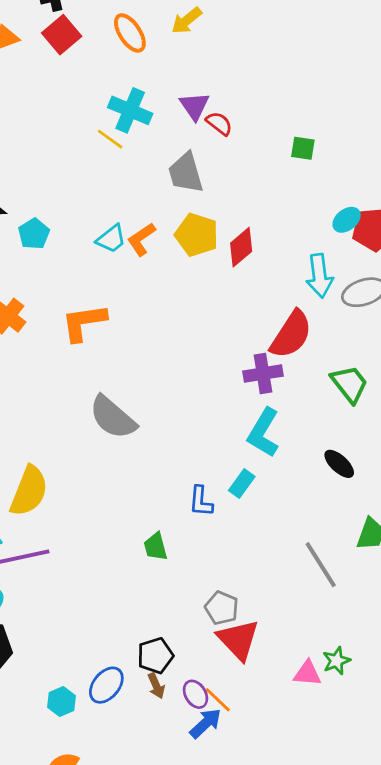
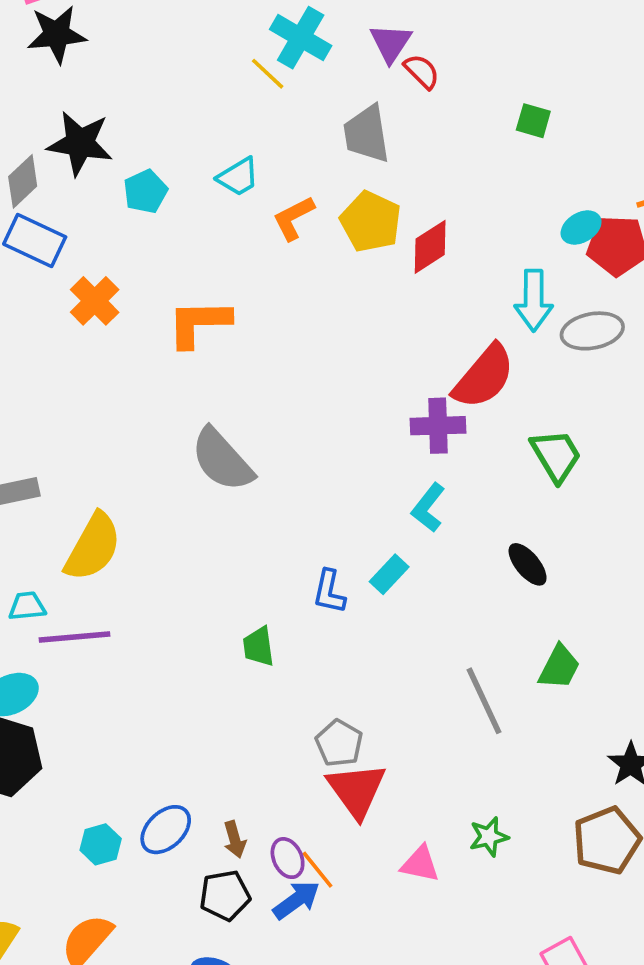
cyan trapezoid: (111, 239) -> (238, 177), moved
cyan L-shape: (263, 433) -> (428, 508), size x0.7
black pentagon: (155, 656) -> (225, 895), moved
pink triangle: (307, 673) -> (420, 864), moved

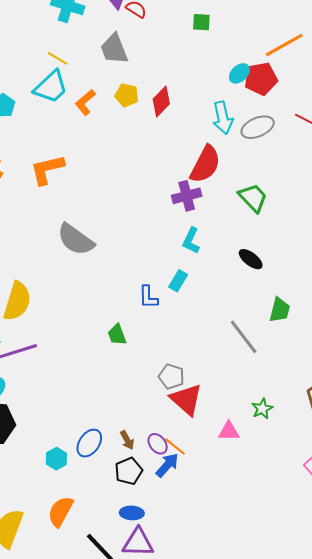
yellow line: (268, 74) -> (58, 58), moved
cyan trapezoid: (238, 177) -> (51, 87), size x1.5
yellow pentagon: (371, 222) -> (127, 95), size x0.7

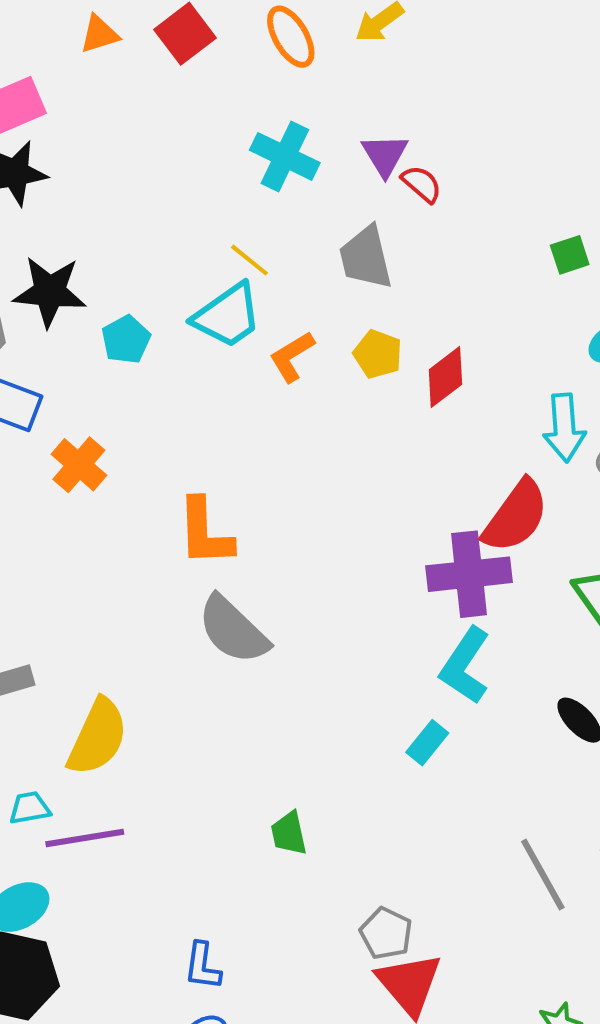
green square: (201, 22) -> (570, 255), moved, turned -30
orange L-shape: (47, 169) -> (205, 532), moved, turned -87
purple cross: (187, 196) -> (469, 574), size x1.4
cyan L-shape: (191, 241) -> (465, 666), size x1.4
blue L-shape: (148, 297) -> (203, 966), moved

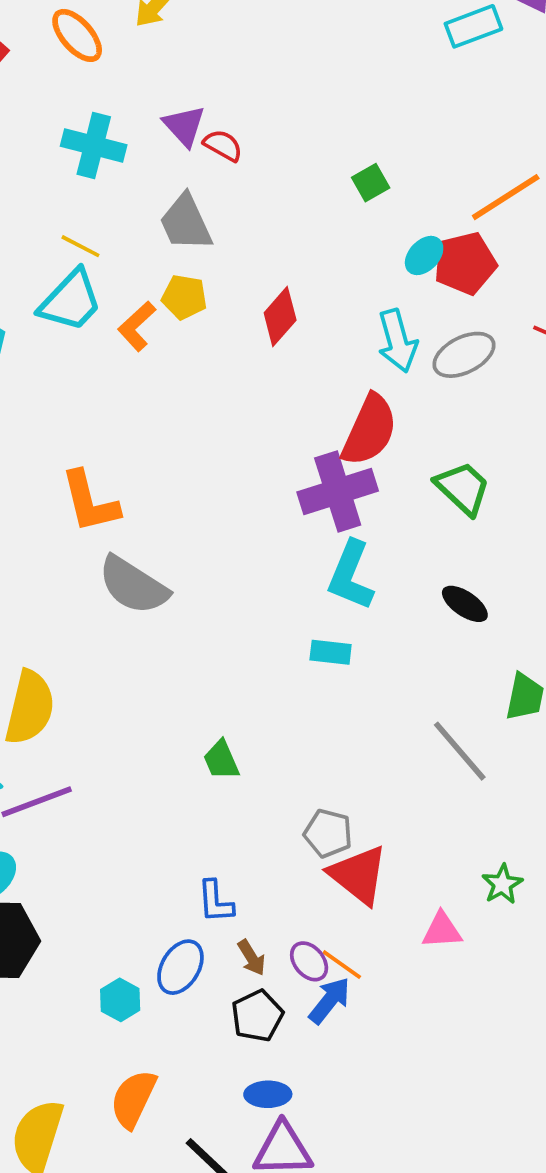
yellow pentagon: (378, 354) -> (184, 297), moved
cyan rectangle: (427, 743) -> (331, 652), turned 69
blue L-shape: (203, 966) -> (215, 902), moved

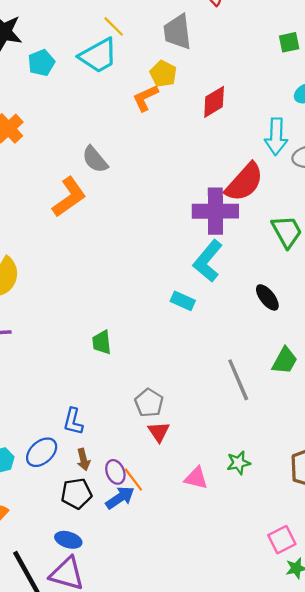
orange L-shape: (137, 326) -> (145, 98), moved
orange L-shape: (90, 502) -> (69, 197), moved, turned -129
gray semicircle: (133, 585) -> (95, 159), moved, size x0.7
red triangle: (358, 875) -> (159, 432), size x0.6

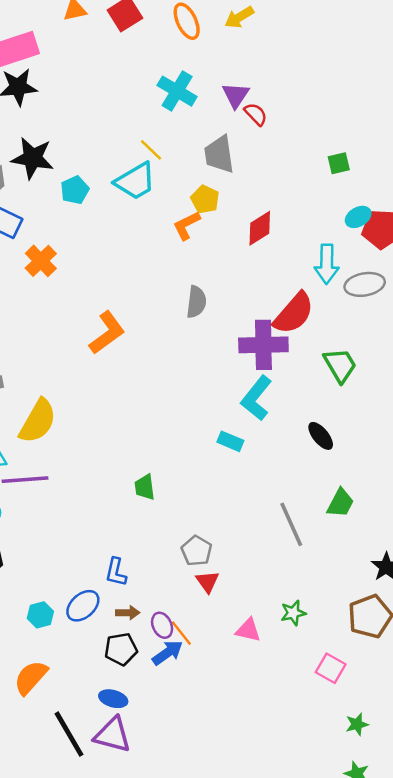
gray semicircle: (95, 159) -> (196, 302), moved, turned -132
brown arrow: (83, 460) -> (128, 613), turned -75
pink square: (282, 540) -> (331, 668), moved, turned -32

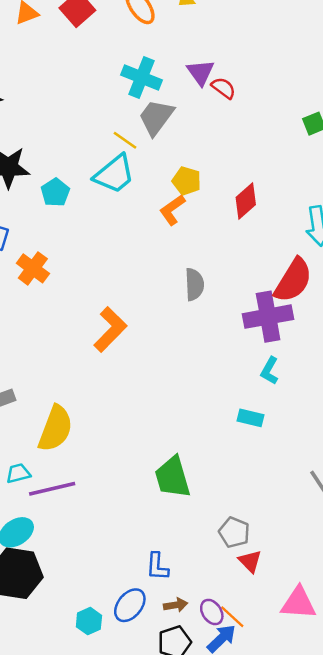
gray trapezoid: (219, 154) -> (156, 117), moved, turned 54
cyan L-shape: (256, 398) -> (270, 371), size x0.6
green trapezoid: (145, 487) -> (173, 477), size x1.6
pink triangle: (248, 630) -> (298, 603), size x1.4

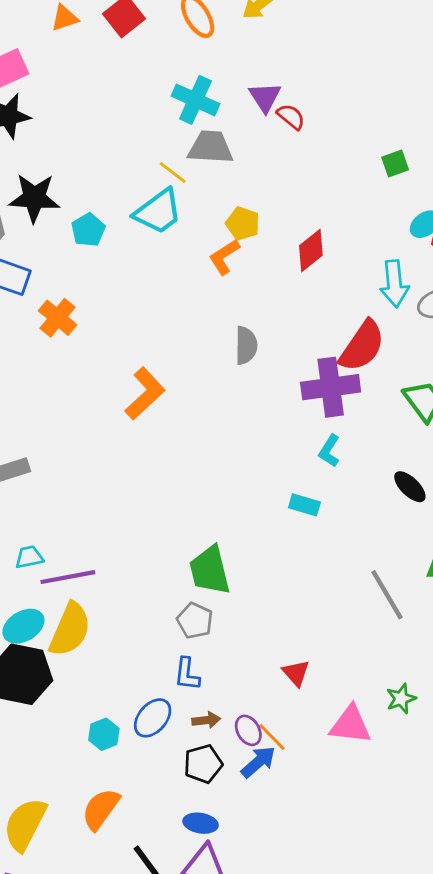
gray trapezoid: (156, 117) -> (210, 147), turned 54
yellow semicircle: (55, 429) -> (70, 630), moved
gray pentagon: (234, 532) -> (195, 621), moved

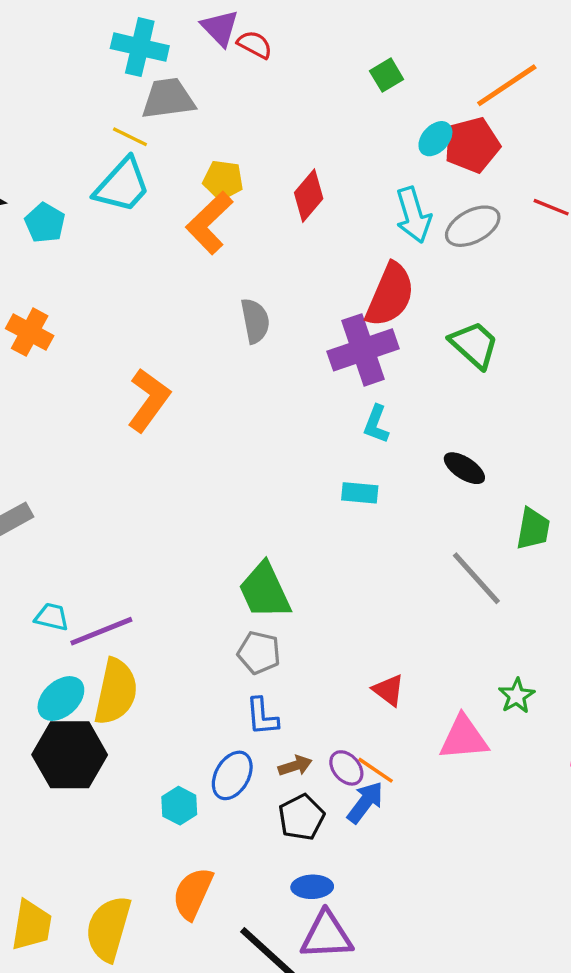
orange L-shape: (224, 257) -> (209, 223), size x1.4
black ellipse: (410, 487) -> (464, 468), moved
cyan trapezoid: (29, 557) -> (52, 617), turned 36

